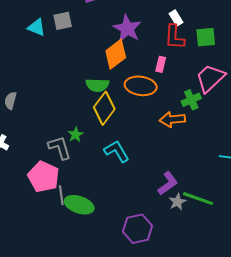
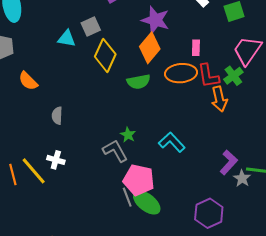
red L-shape: (174, 37) -> (208, 76), moved
yellow diamond: (104, 108) -> (105, 55), moved
orange arrow: (172, 119) -> (219, 99), turned -85
pink pentagon: (44, 177) -> (139, 180), moved
green ellipse: (79, 205) -> (147, 202), turned 32

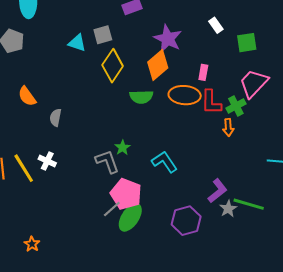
orange semicircle: (28, 81) -> (27, 96), moved
orange arrow: (219, 99) -> (228, 127), moved, size x0.7
gray line: (127, 197) -> (112, 209), turned 60
green ellipse: (147, 202) -> (130, 217), turned 76
purple hexagon: (209, 213) -> (186, 221), moved

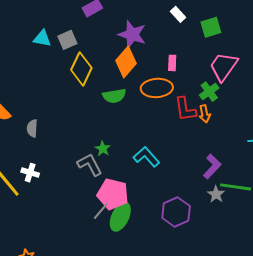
cyan triangle: (77, 43) -> (42, 38), moved
red L-shape: (211, 102) -> (185, 109), moved
purple L-shape: (217, 191) -> (212, 166), moved

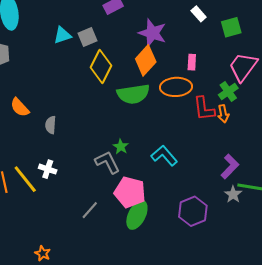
cyan triangle: (42, 38) -> (62, 35), turned -30
green semicircle: (114, 96) -> (133, 94), size x1.4
gray line: (101, 211) -> (90, 210), moved

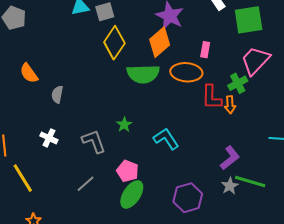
green square: (231, 27) -> (249, 20), size x1.4
gray L-shape: (107, 162) -> (94, 141), moved
yellow line: (25, 179) -> (23, 178), moved
pink pentagon: (130, 192) -> (128, 171), size x0.7

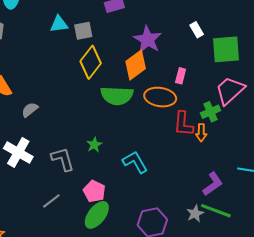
gray semicircle: (57, 94) -> (30, 110), turned 36
white cross: (49, 138) -> (18, 152), size x1.6
purple L-shape: (230, 158) -> (213, 184), moved

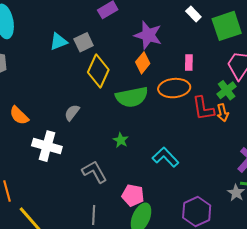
orange diamond: (136, 65) -> (143, 63), size x0.7
gray semicircle: (30, 110) -> (72, 113), moved
green star: (94, 145) -> (121, 140), moved
white cross: (18, 152) -> (47, 146), moved
gray line: (51, 201) -> (94, 215), turned -36

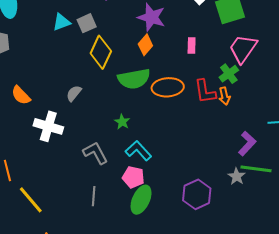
orange ellipse: (174, 88) -> (168, 87), moved
cyan L-shape: (166, 157) -> (138, 151), moved

